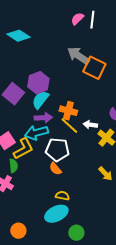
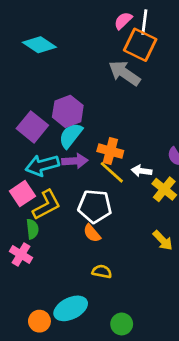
orange square: (94, 68) -> (140, 45), moved
cyan arrow: (36, 133) -> (42, 165), moved
cyan ellipse: (56, 214) -> (71, 308), moved

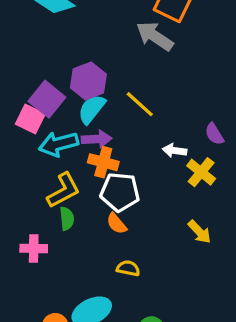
orange cross: (110, 151) -> (103, 162), moved
yellow line: (112, 172) -> (140, 104), moved
pink square: (22, 194) -> (30, 119), moved, turned -30
green semicircle: (32, 229) -> (67, 219), moved
pink cross: (21, 255) -> (34, 248), turned -30

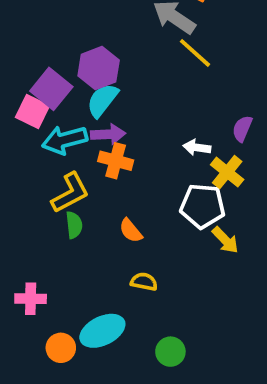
yellow line: (140, 104) -> (195, 53), moved
purple semicircle: (214, 134) -> (242, 129), turned 55
white pentagon: (120, 192) -> (203, 206), moved
pink cross: (34, 248) -> (31, 299), moved

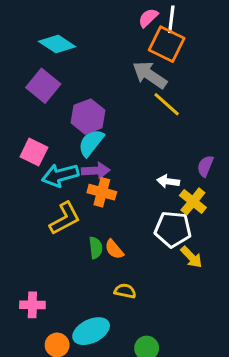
purple square: (51, 89) -> (43, 86), moved
green semicircle: (74, 225) -> (96, 248), moved

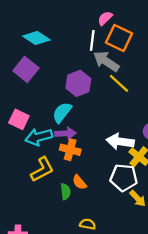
white line: (171, 19) -> (92, 40), moved
purple hexagon: (88, 117) -> (78, 83), moved
white arrow: (168, 181) -> (120, 142), size x1.6
orange semicircle: (114, 249) -> (79, 182), moved

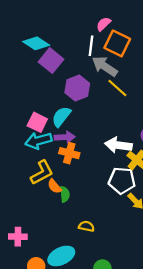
purple square: (26, 69) -> (51, 61), moved
pink square: (19, 119) -> (37, 122), moved
orange semicircle: (79, 182) -> (54, 186), moved

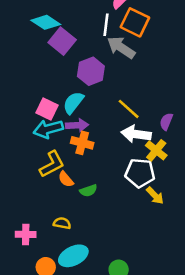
yellow line: (117, 88) -> (129, 109), moved
green semicircle: (65, 194) -> (88, 191), moved, turned 77
yellow semicircle: (86, 226) -> (62, 223), moved

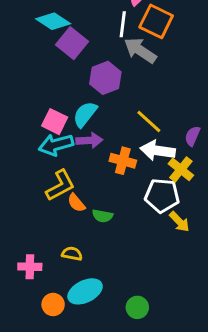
orange cross: (82, 143) -> (123, 161), moved
green semicircle: (88, 191) -> (102, 216), turned 30

